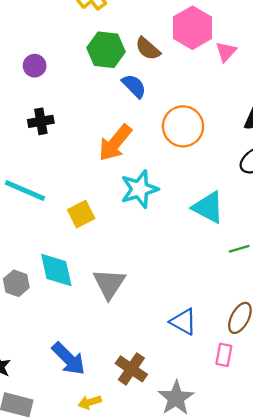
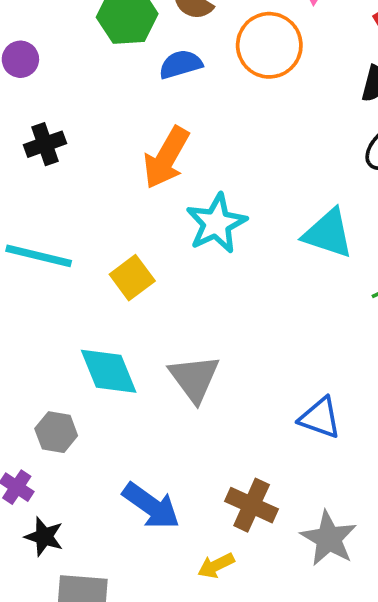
blue semicircle: (134, 86) -> (181, 64), turned -52
orange circle: (183, 126) -> (269, 45), moved
gray hexagon: (16, 283) -> (56, 432), moved
yellow arrow: (90, 402) -> (216, 566), moved

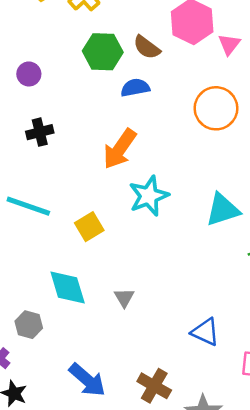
orange circle: (269, 45) -> (216, 108), moved
cyan triangle: (328, 233) -> (223, 210), turned -42
gray triangle: (194, 378) -> (124, 298), size x0.6

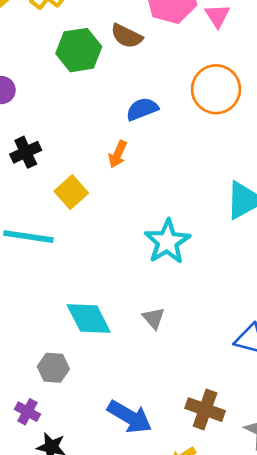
blue semicircle: (135, 88) -> (142, 109), moved
orange arrow: (120, 149) -> (118, 154), size x0.6
cyan star: (149, 196) -> (167, 242), moved
yellow square: (89, 227) -> (71, 192), moved

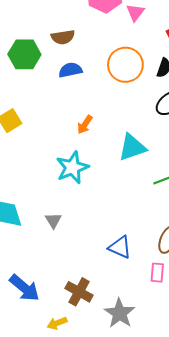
brown semicircle: (127, 36) -> (63, 37), moved, turned -45
green hexagon: (79, 50) -> (24, 54), moved
orange arrow: (118, 154) -> (85, 125), moved

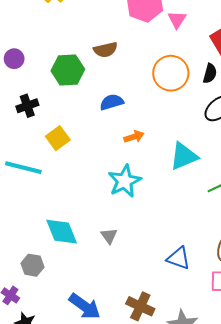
blue semicircle: (70, 70) -> (112, 102), moved
orange arrow: (85, 125) -> (134, 137), turned -138

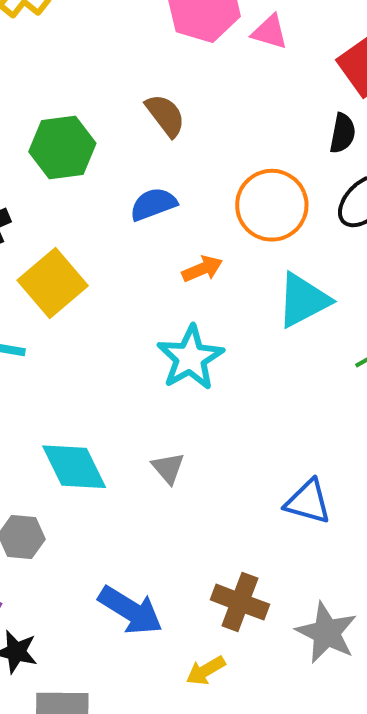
pink triangle: (177, 20) -> (270, 32), turned -42
brown semicircle: (106, 50) -> (165, 115), moved, turned -110
orange circle: (171, 73) -> (272, 205), moved
yellow square: (58, 138) -> (53, 283), size x1.4

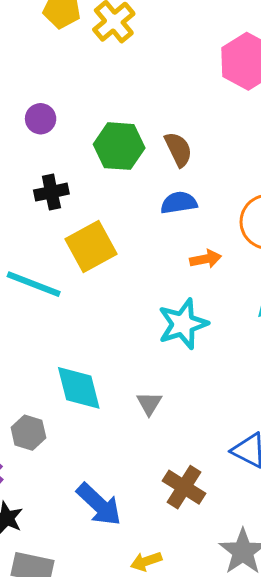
brown semicircle: (165, 115) -> (178, 149), moved
brown cross: (240, 602) -> (184, 487), moved

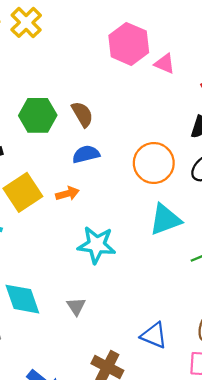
orange arrow: (206, 259) -> (67, 194), moved
cyan star: (183, 324) -> (97, 245), turned 30

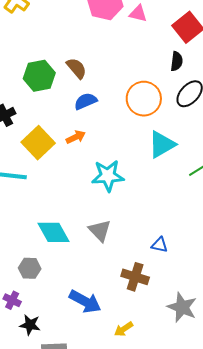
gray triangle: (76, 306) -> (100, 231), size x1.4
blue triangle: (154, 335) -> (160, 245), moved, size x0.7

